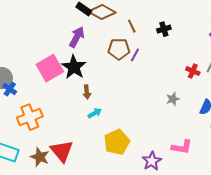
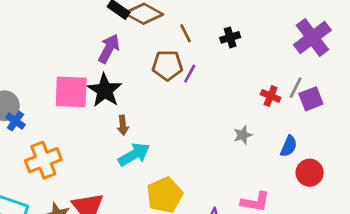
pink square: (50, 68) -> (71, 92), turned 32
cyan arrow: (95, 113) -> (134, 155), size x1.6

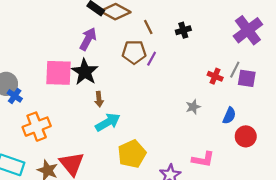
purple square: (311, 99) -> (247, 78), turned 30

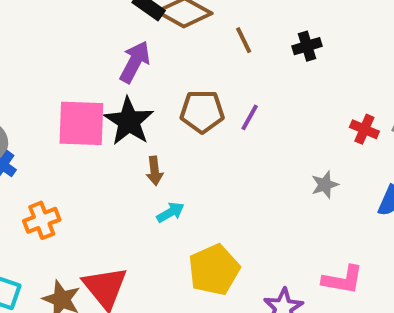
brown pentagon: (134, 52) -> (202, 111), moved
purple line: (152, 59) -> (250, 117), moved
cyan arrow: (108, 122) -> (170, 212), size x0.6
orange cross: (37, 127) -> (42, 220), size x0.7

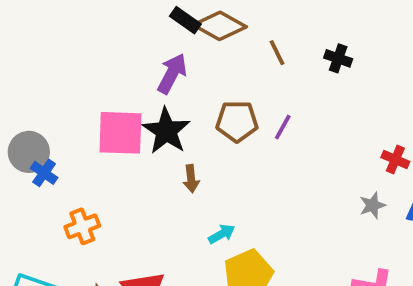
black cross: (307, 46) -> (338, 58), turned 36
red cross: (364, 129) -> (395, 160), moved
gray star: (325, 185) -> (372, 205), moved
cyan arrow: (170, 212) -> (222, 234), moved

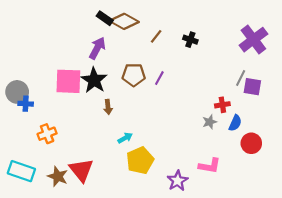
brown line: (277, 53) -> (156, 36), turned 64
red cross: (395, 160) -> (222, 105), moved, turned -32
blue cross: (44, 173) -> (26, 104), turned -32

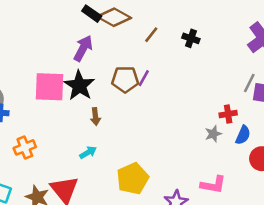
purple line: (159, 78) -> (144, 78), moved
cyan arrow: (125, 138) -> (88, 152), moved

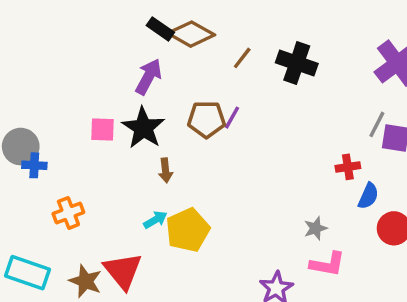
black cross: (191, 38) -> (297, 63), size x1.6
pink square: (50, 87) -> (102, 129), size x0.6
gray star: (213, 134) -> (315, 228), moved
yellow pentagon: (133, 178) -> (188, 230), moved

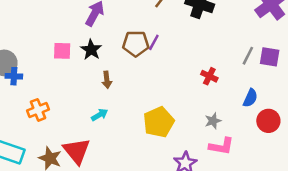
gray line: (377, 124) -> (248, 56), moved
black star: (143, 128) -> (91, 50), size x0.7
red cross: (348, 167) -> (209, 76), moved, turned 35
yellow pentagon: (188, 230) -> (159, 122), moved

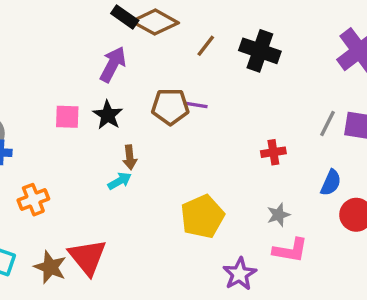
purple line: (154, 42) -> (196, 105), turned 70
red cross: (209, 76) -> (273, 152), turned -35
cyan arrow: (100, 115) -> (120, 181), moved

